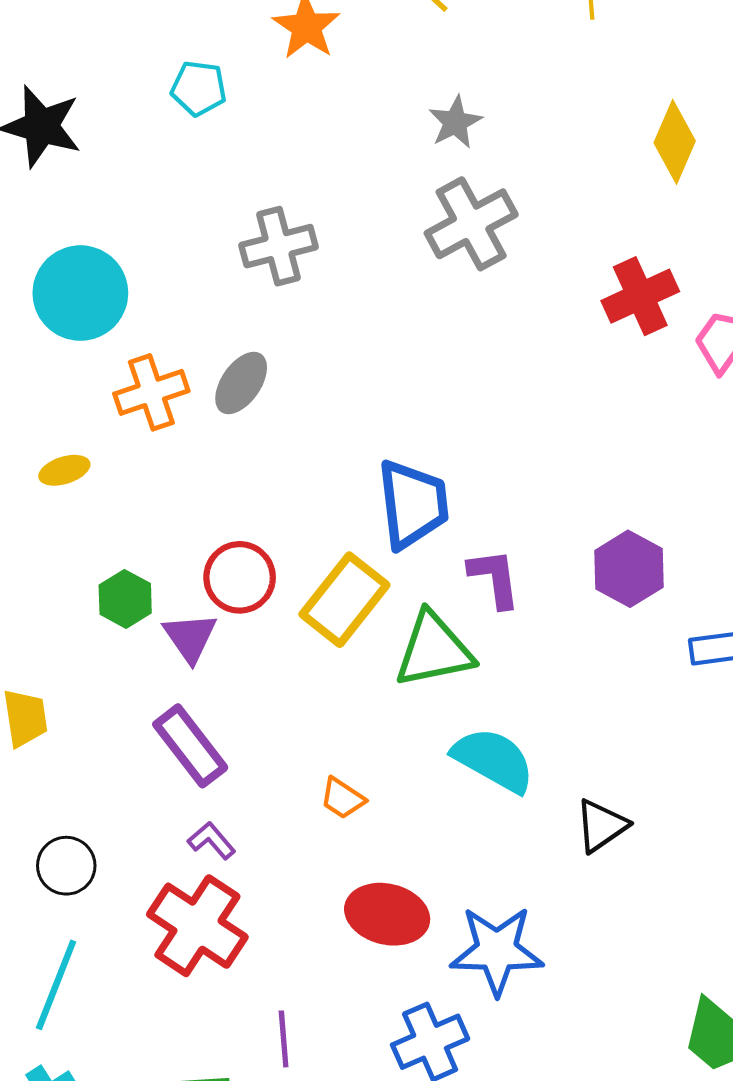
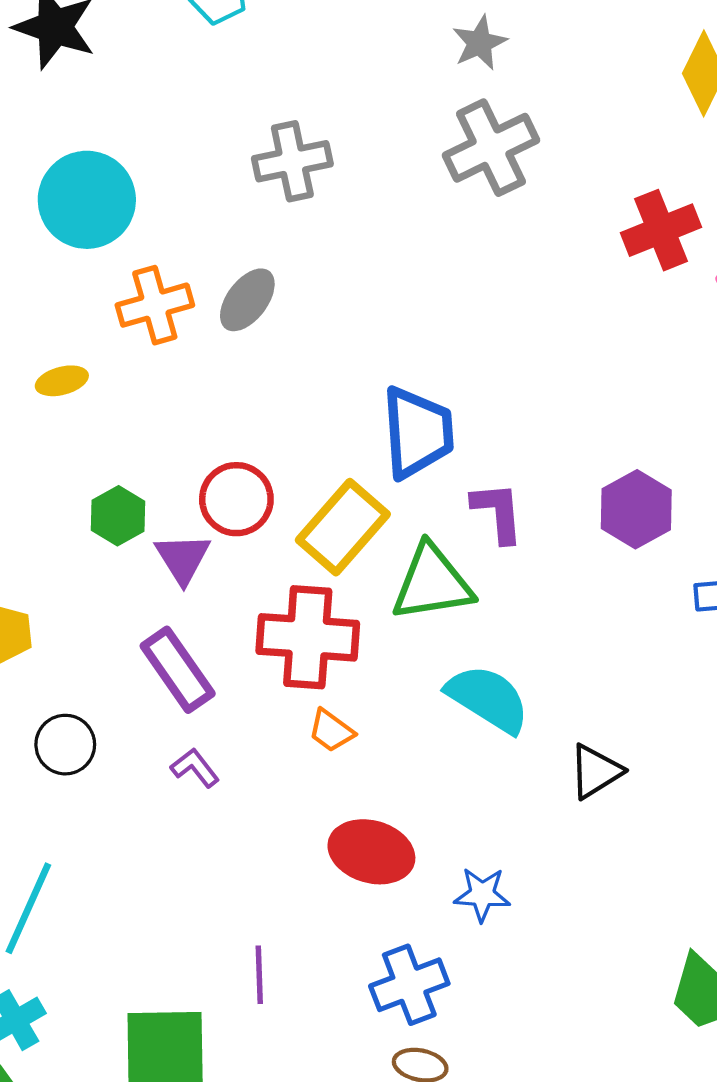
black circle: (66, 866) -> (65, 745), moved
red cross: (197, 926) -> (308, 637), moved, turned -32
blue star: (497, 951) -> (482, 894), size x0.6

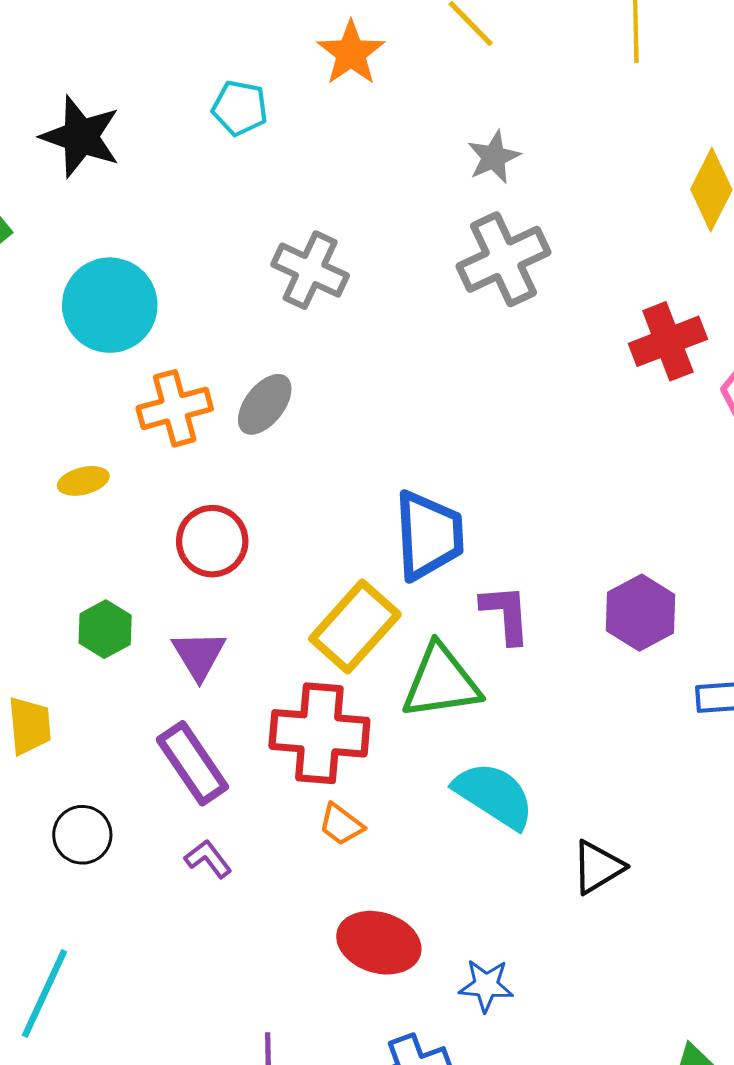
gray cross: (292, 161) -> (310, 270), turned 36
red circle: (236, 499) -> (212, 541), moved
green hexagon: (118, 516) -> (105, 629), moved

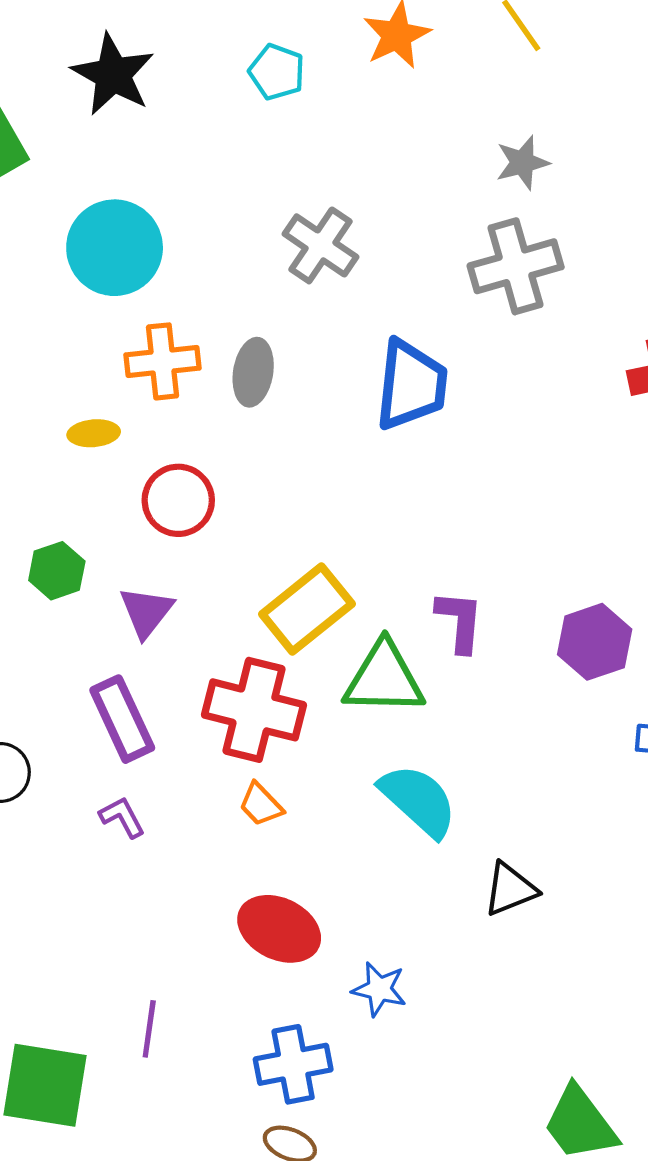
gray ellipse: (265, 404) -> (253, 372), turned -38
yellow ellipse: (83, 481) -> (94, 433), moved
blue trapezoid: (429, 535) -> (411, 385), moved

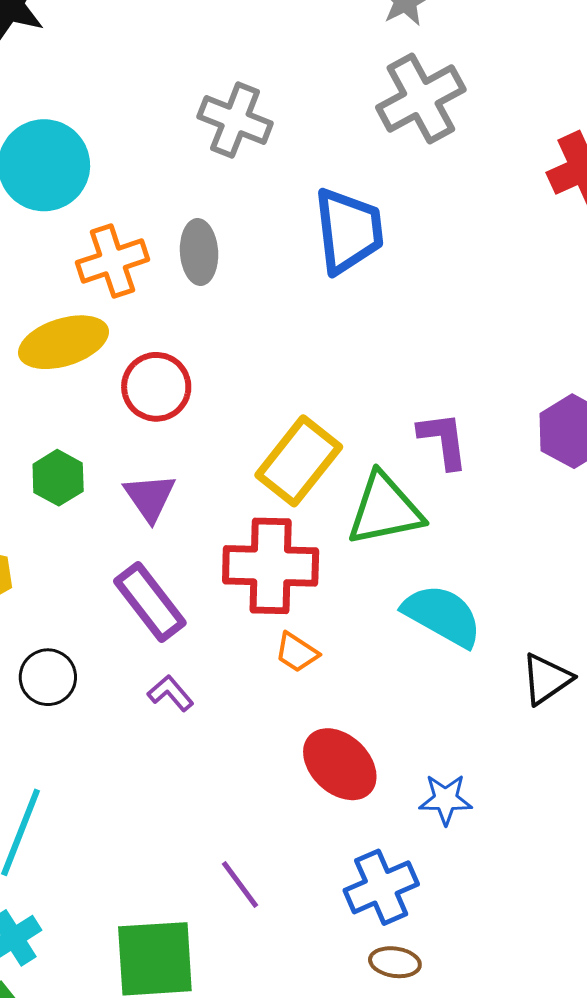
yellow ellipse: (94, 433) -> (63, 342), size x1.8
red ellipse: (279, 929) -> (340, 764), turned 30
purple line: (149, 1029) -> (240, 884), turned -32

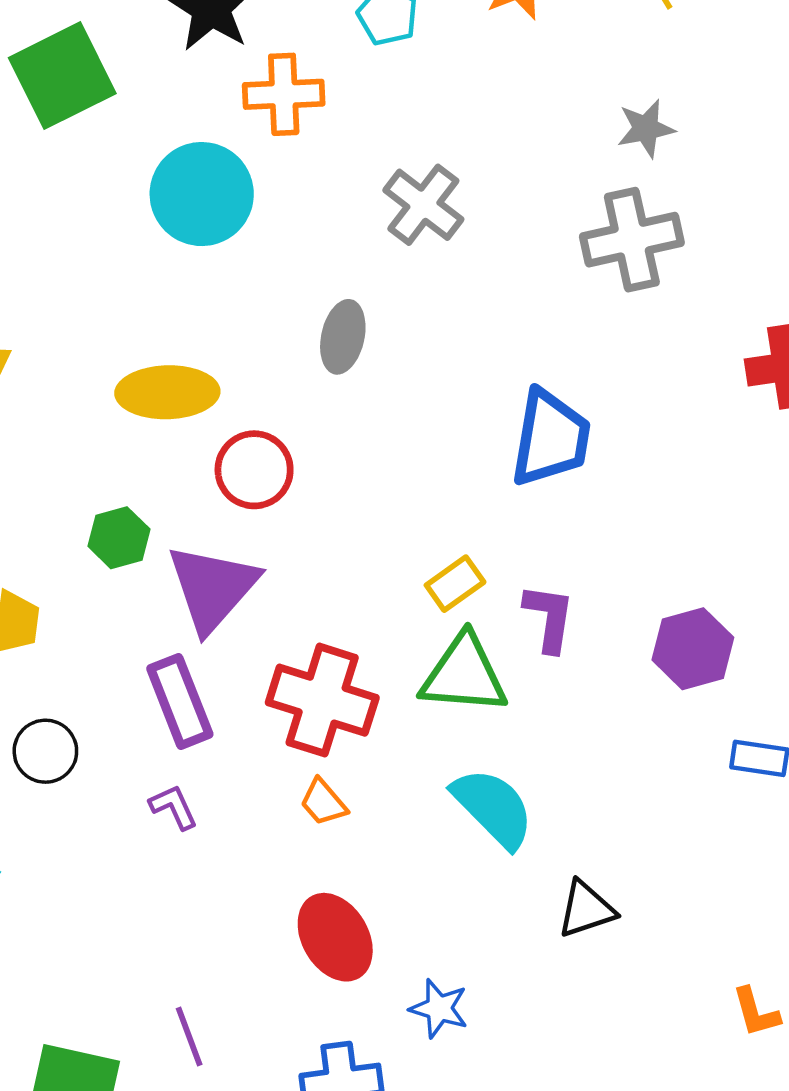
blue trapezoid: (349, 231) -> (550, 438), moved
orange cross: (112, 261) -> (284, 94), moved
yellow rectangle: (299, 461) -> (455, 584), moved, size x0.6
purple triangle: (150, 497) -> (213, 588), size x1.6

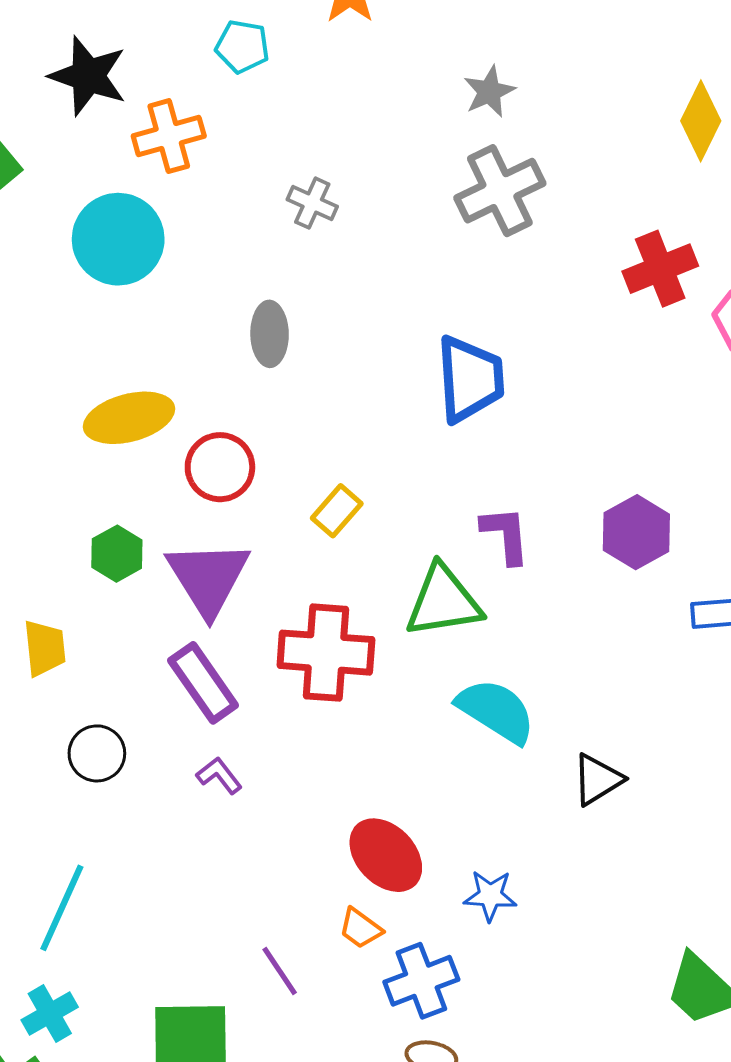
gray cross: (423, 205) -> (312, 203), size x0.7
yellow rectangle: (455, 584) -> (337, 511), moved
orange trapezoid: (323, 802) -> (360, 928), moved

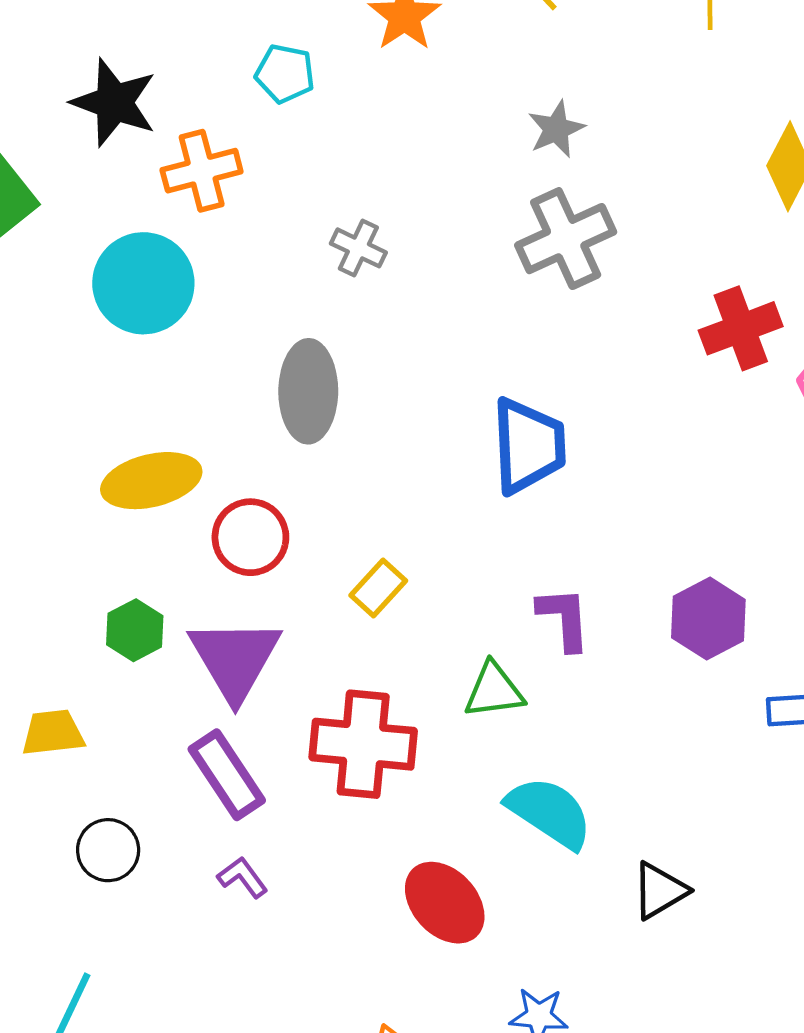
gray ellipse: (270, 334) -> (308, 391), size x1.4
green triangle: (443, 601) -> (494, 690), size x0.7
yellow trapezoid: (45, 648) -> (53, 733), turned -92
red ellipse: (386, 855) -> (445, 903), moved

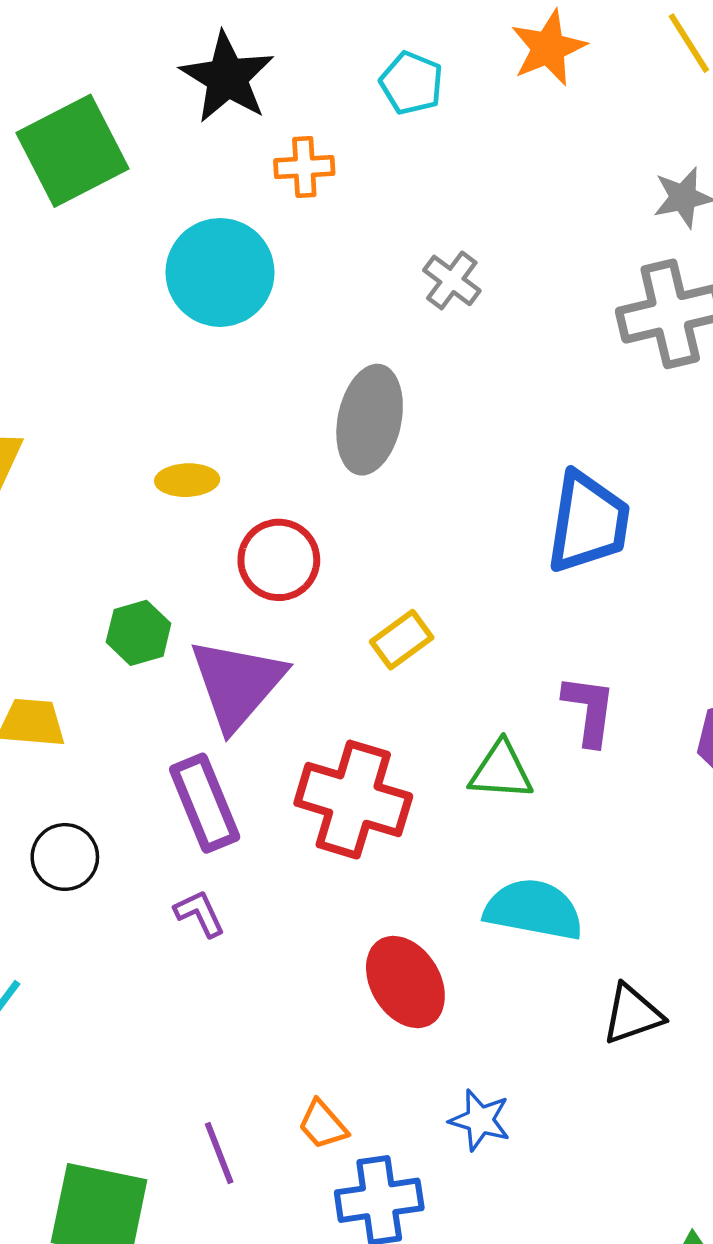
orange cross: (202, 171) -> (304, 167), size x0.7
yellow ellipse: (151, 481) -> (187, 480), size x0.6
cyan semicircle: (549, 812) -> (534, 910), turned -34

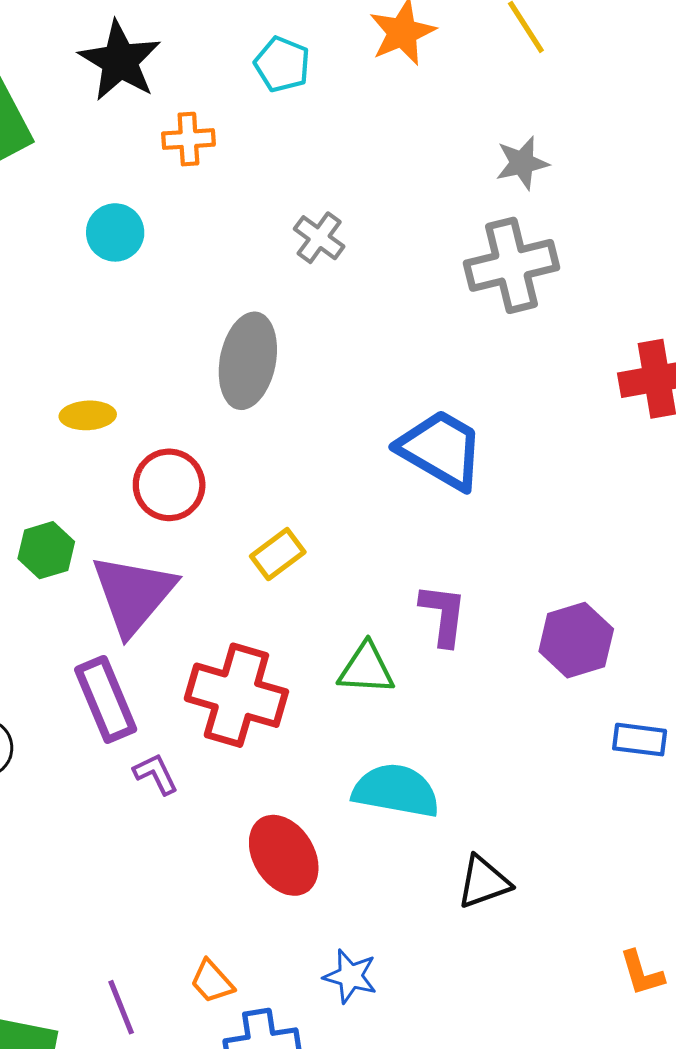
cyan circle: (220, 272) -> (115, 232), size x0.6
blue trapezoid: (588, 522) -> (441, 449), turned -68
purple L-shape: (200, 913) -> (156, 774), moved

